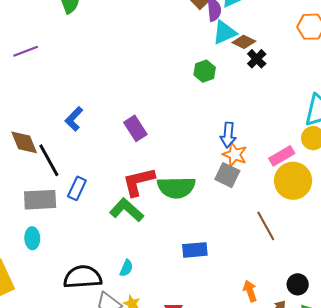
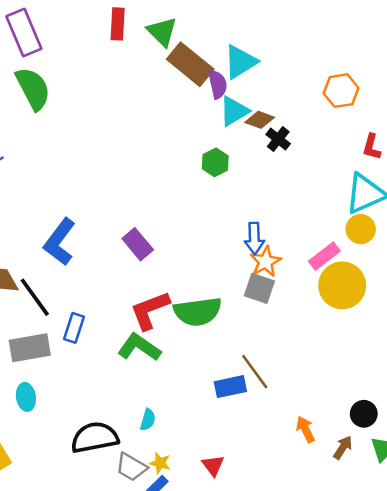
blue L-shape: (74, 119) -> (60, 242), size x1.5
orange star: (235, 155) -> (266, 262), turned 30
brown line: (266, 226) -> (255, 372), moved

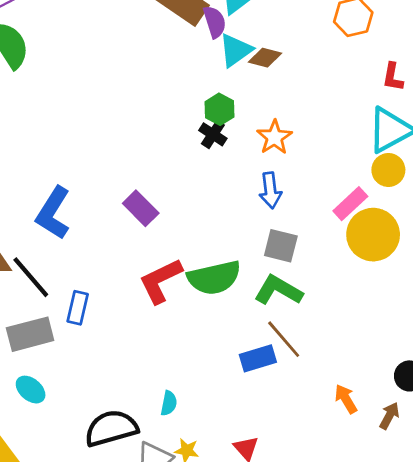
black cross: (278, 139) -> (213, 134), moved
orange star: (266, 262) -> (274, 137), moved
green L-shape: (139, 347) -> (278, 290), moved
cyan ellipse: (26, 397) -> (31, 390), turned -36

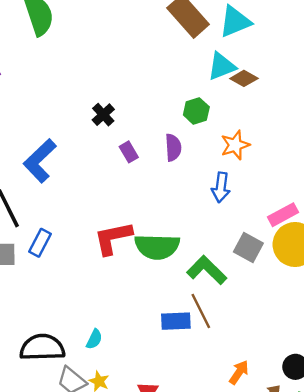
purple semicircle: (215, 22) -> (173, 148), moved
black cross: (213, 134) -> (103, 115), moved
purple rectangle: (141, 208) -> (129, 152), moved, size x0.7
gray square: (281, 246) -> (248, 248), moved
orange arrow: (346, 399) -> (239, 372), turned 50

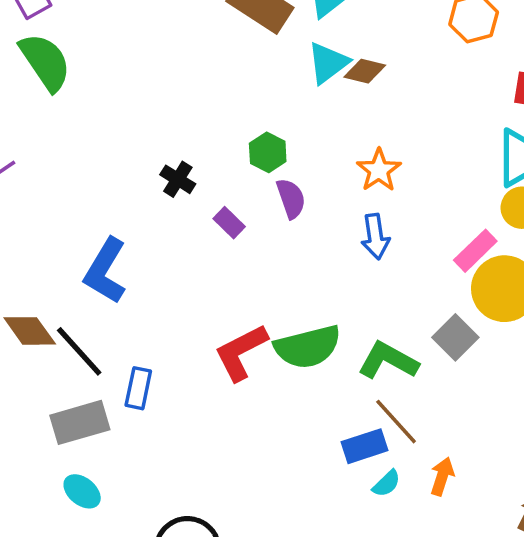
green hexagon: (196, 111) -> (268, 152), moved
gray square: (248, 248) -> (455, 337), moved, turned 32
cyan semicircle: (94, 339) -> (386, 483), moved, turned 36
orange arrow: (239, 372) -> (442, 476), moved

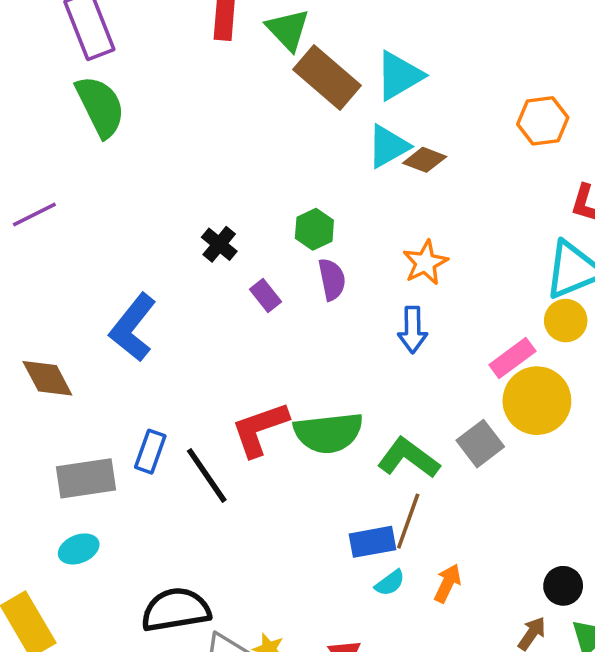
black line: (79, 351) -> (207, 475), moved
brown line: (396, 422) -> (408, 521), turned 54
cyan ellipse: (82, 491) -> (79, 549), turned -69

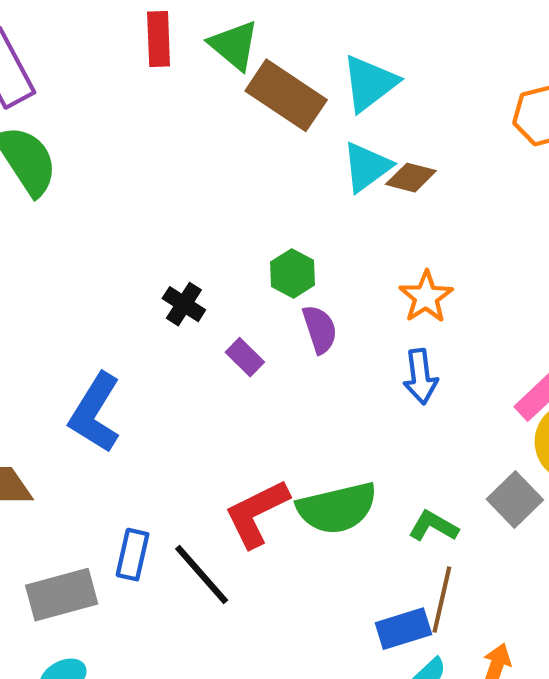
green L-shape: (408, 458) -> (433, 526), size x0.7

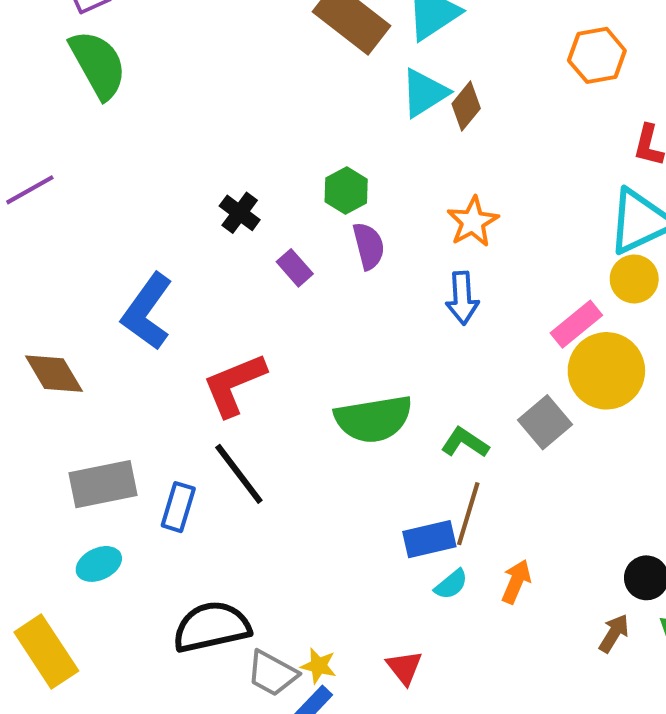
brown diamond: (411, 178) -> (466, 106), turned -69
red L-shape: (257, 513) -> (234, 385), moved
blue rectangle: (133, 555) -> (178, 507), moved

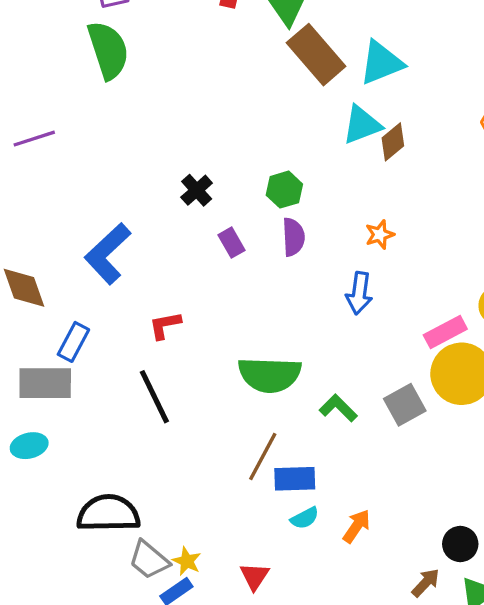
orange star: (473, 222) -> (380, 235), size x0.7
red L-shape: (234, 385) -> (165, 325), size x0.6
blue rectangle: (178, 507) -> (73, 342), moved
brown line: (468, 514) -> (263, 457), moved

